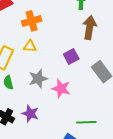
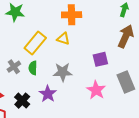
pink star: (61, 89) -> (96, 90), moved
purple star: (30, 114) -> (48, 94), moved

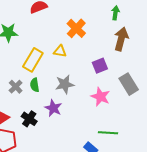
orange cross: (72, 15) -> (76, 28), moved, turned -36

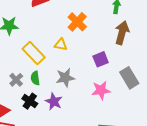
yellow rectangle: (33, 60) -> (34, 53), turned -75
pink star: (100, 97) -> (101, 90), turned -30
black cross: (29, 119) -> (30, 101), moved

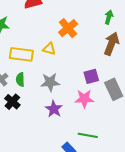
yellow rectangle: (34, 53) -> (21, 54), turned -45
purple square: (101, 59) -> (91, 76), moved
purple star: (54, 101) -> (54, 109), moved

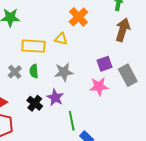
black cross: (12, 102) -> (35, 103), moved
purple star: (54, 109) -> (55, 98), moved
green line: (88, 135) -> (72, 121), moved, turned 72

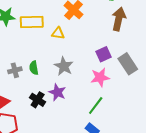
yellow rectangle: (33, 46) -> (32, 22), moved
gray cross: (15, 72) -> (15, 70), turned 32
gray star: (64, 72) -> (64, 66), turned -30
green line: (72, 121) -> (96, 105), moved, turned 54

